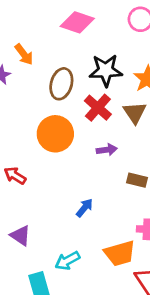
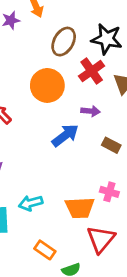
blue arrow: (85, 208) -> (65, 135), moved, size x1.5

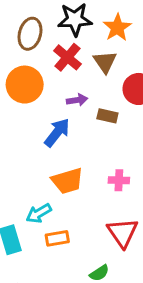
brown rectangle: (111, 145) -> (107, 116), moved
orange trapezoid: (80, 208) -> (67, 181), moved
orange rectangle: (45, 250) -> (57, 238), moved, turned -30

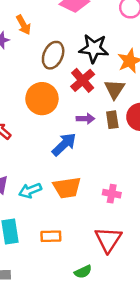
brown rectangle: (107, 116) -> (112, 120), moved, turned 60
cyan arrow: (39, 213) -> (30, 191), moved

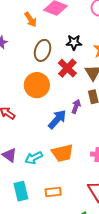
orange arrow: (23, 25) -> (31, 19), moved
black star: (94, 48) -> (74, 42), size x0.7
purple arrow: (86, 119) -> (76, 106), moved, turned -64

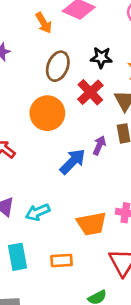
orange trapezoid: (62, 153) -> (92, 224), moved

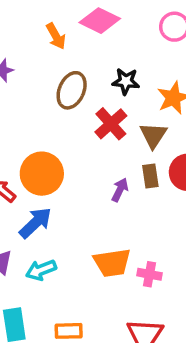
orange circle: (47, 113) -> (42, 174), moved
blue arrow: (73, 161) -> (35, 223), moved
orange trapezoid: (92, 224) -> (112, 263), moved

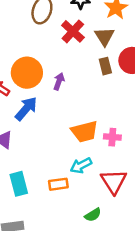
purple arrow: (120, 190) -> (59, 81), moved
cyan arrow: (41, 270) -> (81, 165), moved

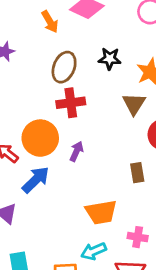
red cross: (73, 31) -> (71, 103), moved, turned 35
brown rectangle: (105, 66) -> (137, 173), moved
pink cross: (112, 137) -> (138, 237), moved

